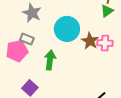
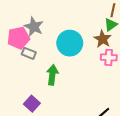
brown star: (90, 41) -> (103, 39), moved
pink pentagon: (17, 51) -> (18, 38), moved

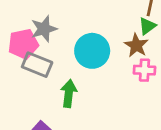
gray star: (34, 27) -> (44, 29), turned 30
gray rectangle: (29, 53) -> (37, 65), size x1.5

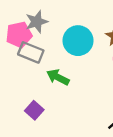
green arrow: (69, 94) -> (58, 77), turned -70

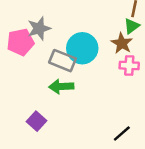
gray rectangle: (31, 52) -> (62, 61), moved
green arrow: (58, 77) -> (61, 87), turned -30

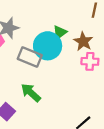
green triangle: (132, 26) -> (60, 32), moved
green arrow: (61, 87) -> (31, 93), moved, turned 45

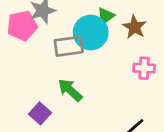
gray rectangle: (30, 57) -> (69, 46), turned -30
pink cross: (90, 61) -> (144, 68), moved

